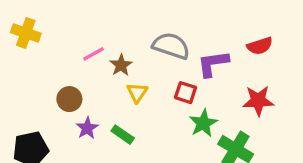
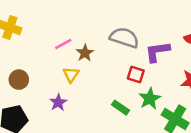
yellow triangle: (137, 93) -> (71, 75), moved
brown circle: (69, 99) -> (19, 80), moved
green rectangle: (123, 135) -> (120, 108), moved

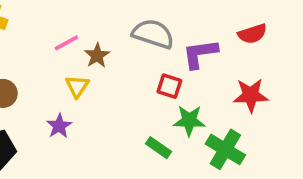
green star: (150, 99) -> (189, 121), turned 30
green rectangle: (120, 108) -> (158, 148), moved

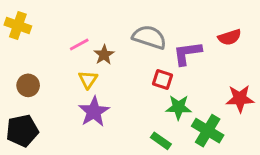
red star: (251, 95) -> (240, 99), moved
purple star: (59, 126) -> (94, 112), moved, size x1.5
green rectangle: (158, 148) -> (161, 141), moved

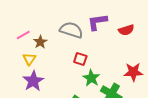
purple L-shape: (187, 53) -> (97, 22), moved
green star: (178, 107) -> (91, 78), turned 30

